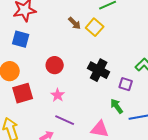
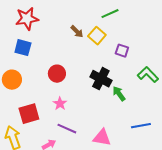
purple square: (126, 84) -> (122, 51), moved
red square: (23, 93) -> (29, 114), moved
green arrow: (117, 106) -> (119, 94), moved

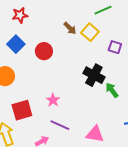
red star: (27, 19) -> (20, 15), size x0.7
blue square: (23, 48) -> (16, 44), turned 30
red circle: (57, 74) -> (44, 51), moved

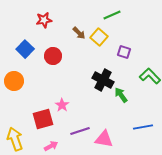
red star: (20, 15) -> (44, 20), moved
red square: (22, 110) -> (43, 119), moved
purple line: (60, 125) -> (80, 131), moved, turned -42

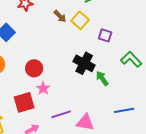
red circle: (53, 56) -> (34, 68), moved

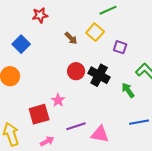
brown arrow: (60, 16) -> (71, 38), moved
red circle: (34, 68) -> (76, 71), moved
green arrow: (102, 78) -> (128, 90), moved

